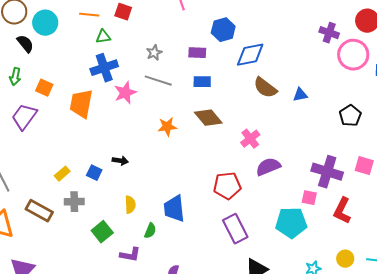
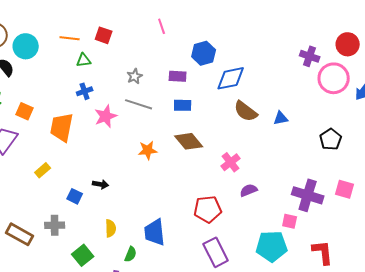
blue cross: (104, 68) -> (85, 91), size x0.6
purple semicircle: (268, 167) -> (249, 190), size x0.7
yellow rectangle: (62, 174) -> (43, 170), moved
red L-shape: (342, 211) -> (323, 252), moved, turned 148

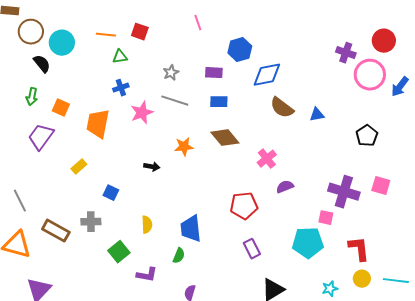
black arrow: (101, 184) -> (152, 167), moved
purple rectangle: (216, 252) -> (252, 249), size x0.7
green semicircle: (131, 254) -> (179, 256), moved

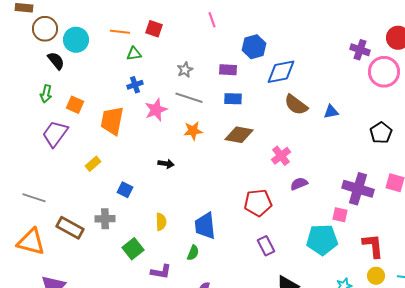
brown diamond: (225, 138) -> (239, 135), turned -40
orange star: (184, 147) -> (193, 131), moved
gray line: (20, 201) -> (34, 198), turned -45

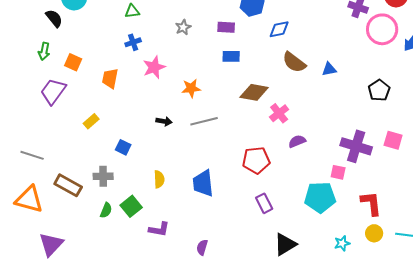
blue diamond: (281, 72) -> (279, 29), size x0.7
gray line: (189, 98) -> (204, 121), moved, turned -32
orange trapezoid: (112, 121) -> (110, 78), size x0.7
brown diamond: (239, 135) -> (254, 92), moved
green semicircle: (193, 253) -> (106, 210), moved

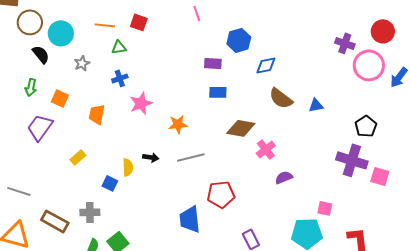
gray star: (183, 27) -> (82, 63), moved
purple cross: (356, 146) -> (352, 160), moved
red pentagon: (256, 160) -> (221, 194), moved
yellow semicircle: (159, 179) -> (128, 167), moved

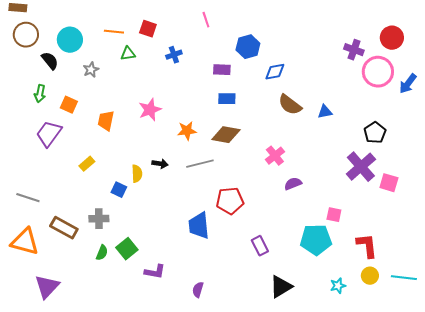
brown circle: (30, 22) -> (26, 35), moved
blue cross: (120, 78) -> (174, 55), moved
brown diamond: (241, 128) -> (226, 135), moved
purple cross: (352, 160) -> (361, 167), turned 32

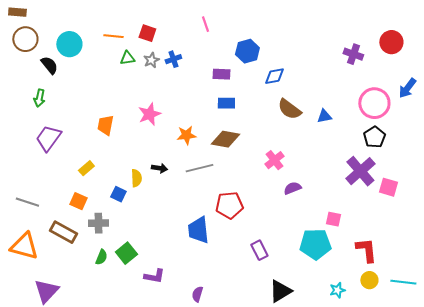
gray star: (91, 70) -> (151, 60), moved
pink circle: (378, 72) -> (374, 103), moved
orange square: (69, 105) -> (78, 201), moved

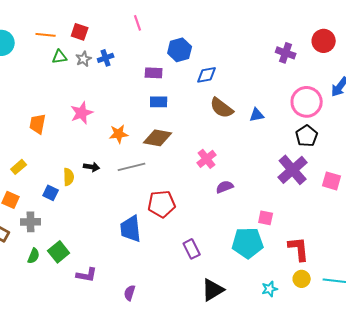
pink square: (388, 187) -> (332, 181), moved

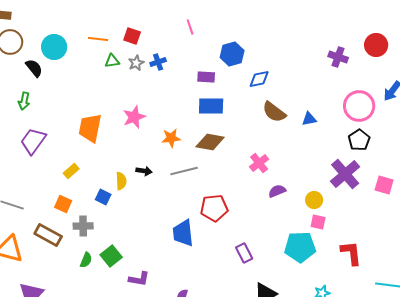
blue rectangle: (159, 102) -> (211, 106), size x1.4
orange trapezoid: (38, 124) -> (90, 128), size x1.4
yellow circle: (302, 279) -> (314, 200), moved

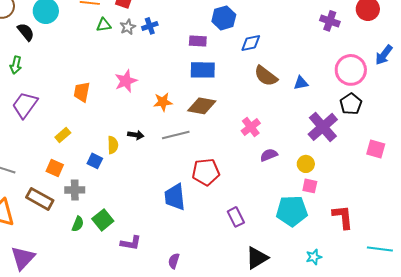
orange trapezoid: (90, 128) -> (82, 92), size x0.7
purple cross: (345, 174) -> (323, 127), moved

